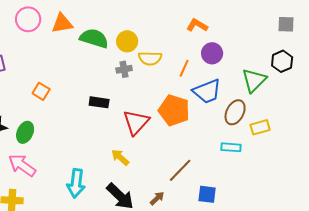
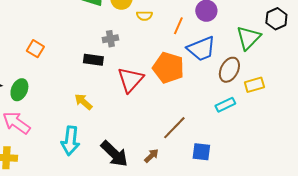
yellow semicircle: (150, 58) -> (144, 16), size x0.7
gray cross: (124, 69) -> (110, 39), moved
cyan rectangle: (231, 147) -> (225, 105), turned -30
yellow arrow: (120, 157) -> (83, 102), moved

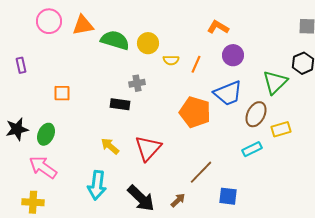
orange line: (178, 26) -> (196, 64), moved
orange square: (35, 49) -> (62, 93), turned -30
red triangle: (130, 80) -> (148, 148), moved

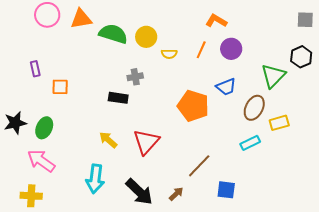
orange line: (196, 64) -> (201, 50), moved
purple rectangle: (21, 65) -> (35, 69), moved
blue trapezoid: (228, 93) -> (226, 87), size x0.7

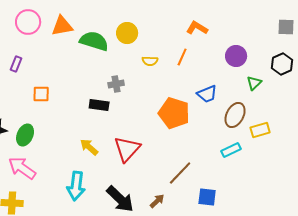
yellow circle: (146, 37) -> (127, 33), moved
purple circle: (231, 49) -> (236, 56), moved
purple rectangle: (35, 69) -> (16, 64), moved, turned 35
green triangle: (273, 76) -> (254, 83), size x0.6

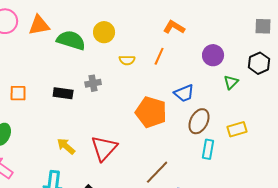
black rectangle: (99, 105) -> (63, 93), moved
brown ellipse: (235, 115) -> (199, 121), moved
cyan rectangle: (231, 150) -> (208, 149), turned -54

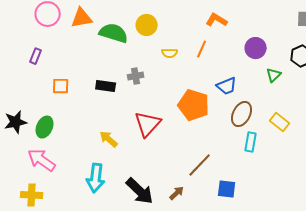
yellow rectangle: (237, 129) -> (280, 122), turned 54
red triangle: (104, 148) -> (148, 124), moved

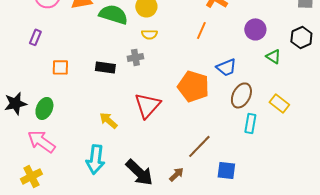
yellow semicircle: (170, 53) -> (149, 34), moved
green triangle: (274, 75) -> (273, 56), turned -42
yellow cross: (32, 195) -> (31, 176), turned -30

